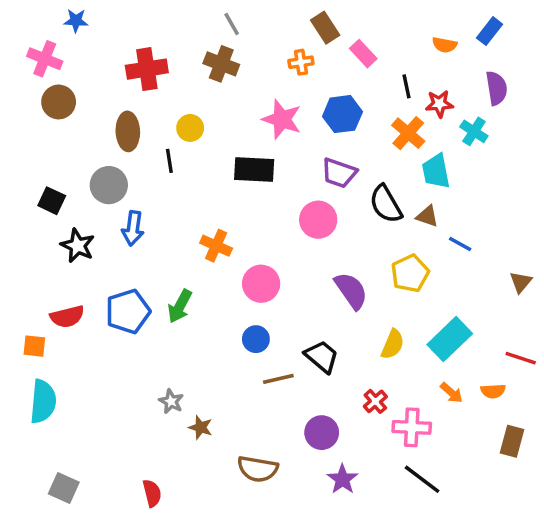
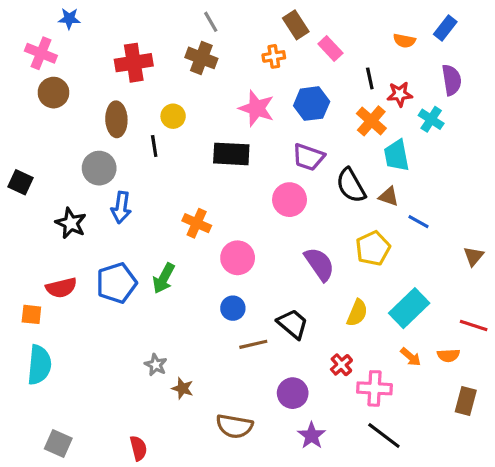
black square: (52, 201) -> (20, 182), moved

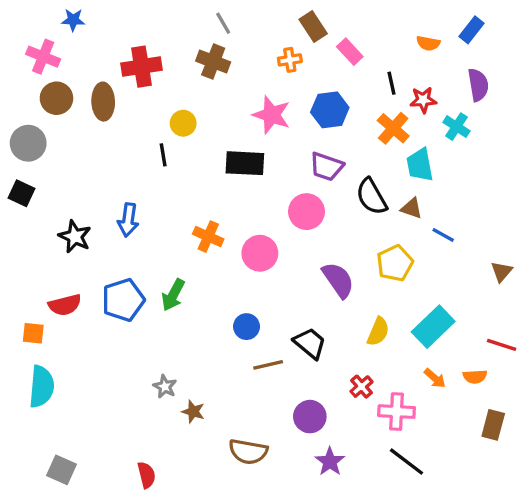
brown ellipse: (116, 119) -> (103, 102), moved
gray circle: (99, 168) -> (28, 143), moved
pink circle: (238, 258) -> (260, 253), moved

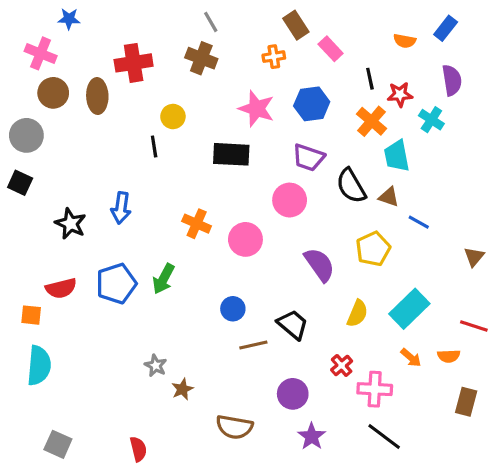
brown star: (193, 412) -> (182, 389), turned 30

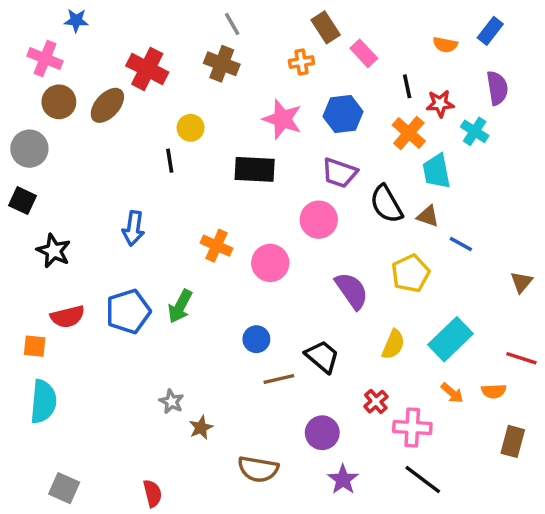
red cross: (134, 63) -> (147, 69), turned 36
brown ellipse: (97, 96) -> (107, 105), turned 44
black star: (71, 224) -> (54, 251), moved

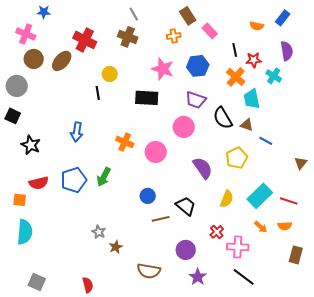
red line: (521, 358) -> (289, 201), moved

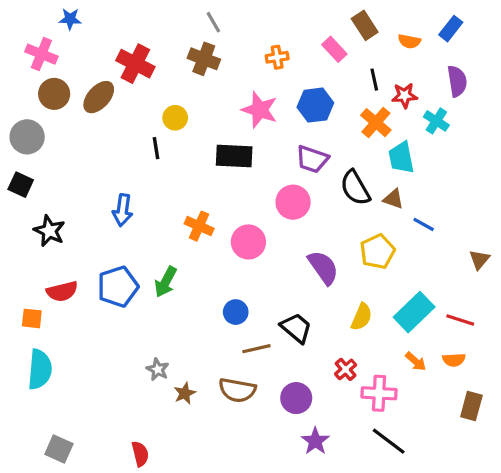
brown rectangle: (188, 16) -> (365, 25), moved
brown semicircle: (149, 271) -> (237, 390), moved

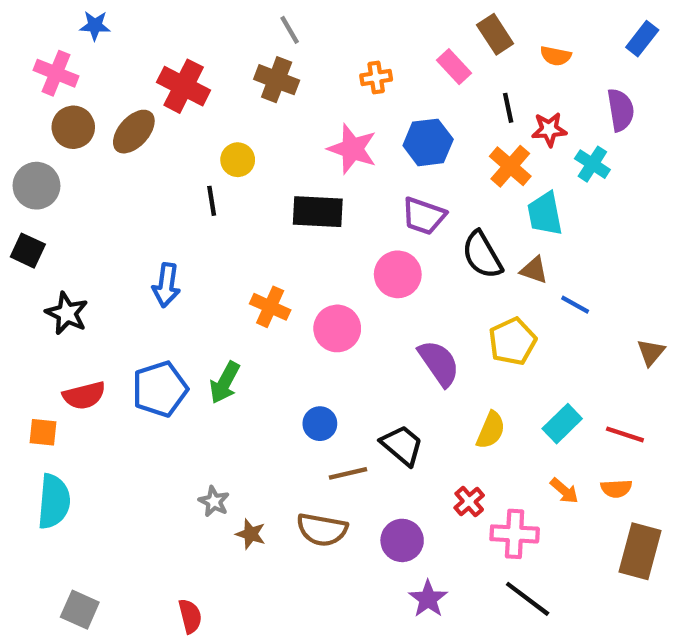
blue rectangle: (451, 29) -> (642, 39), moved
cyan rectangle: (414, 312) -> (562, 424), size x0.7
brown star: (185, 393) -> (251, 534), turned -30
brown rectangle: (471, 406) -> (640, 551), size x1.4

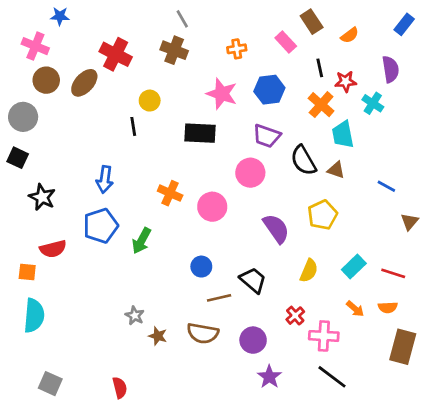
orange semicircle: (556, 56) -> (350, 35), turned -48
blue line: (575, 305) -> (386, 186), moved
blue pentagon: (160, 389) -> (101, 226), moved

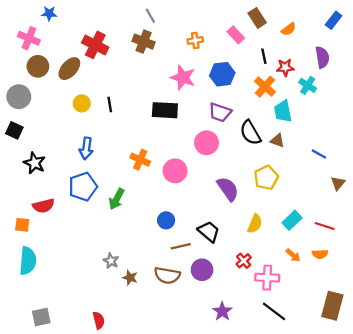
yellow circle: (150, 101) -> (82, 103), moved
purple circle: (253, 340) -> (202, 270), moved
brown rectangle: (403, 347) -> (332, 306), moved
gray square: (50, 384) -> (41, 317), turned -36

